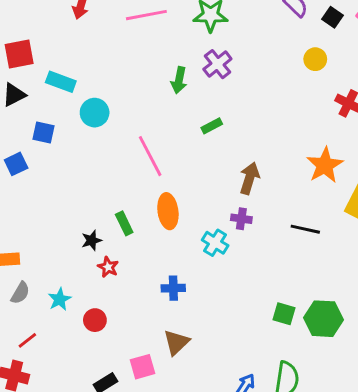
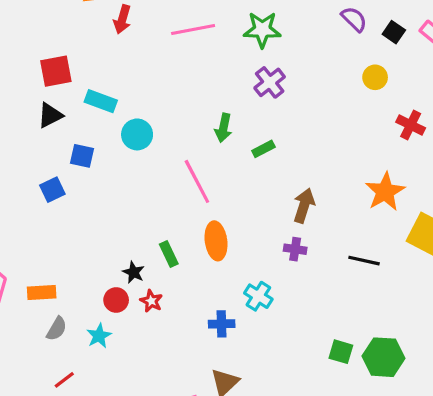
green arrow: (179, 80) -> (223, 128), moved
black star: (92, 240) -> (134, 272), turned -30
cyan cross: (215, 243) -> (258, 296), moved
red circle: (95, 320) -> (116, 300), moved

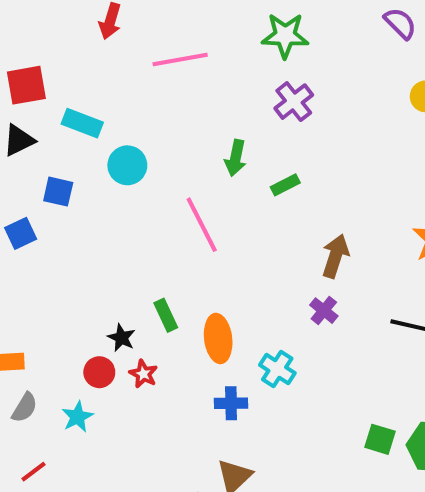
pink line: (193, 29) -> (180, 60), moved
orange ellipse: (216, 241) -> (218, 338), moved
purple cross: (295, 249) -> (324, 311), turned 30

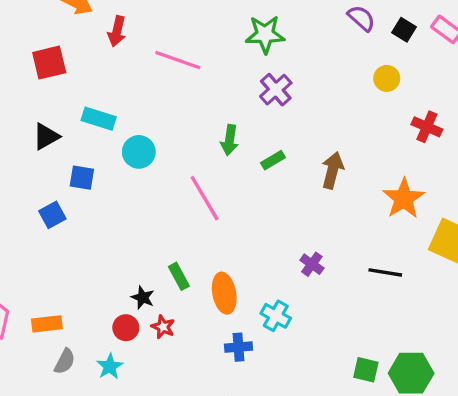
pink line: (180, 60) -> (178, 60), turned 33
red square: (26, 85) -> (49, 63), moved
brown arrow: (335, 256) -> (333, 170), moved

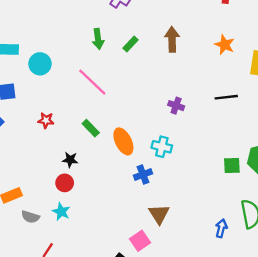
orange star: (404, 198) -> (225, 45), size x0.7
green rectangle: (179, 276) -> (91, 128), moved
red star: (163, 327) -> (46, 120), moved
gray semicircle: (65, 361) -> (30, 217), turned 96

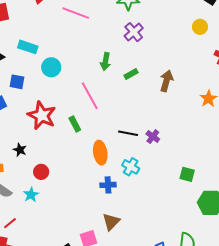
black line: (226, 97) -> (128, 133), moved
red star: (46, 120) -> (42, 115), size x2.0
green rectangle: (91, 128) -> (75, 124), moved
black star: (70, 160) -> (20, 150), moved
green square: (232, 165) -> (187, 174), moved

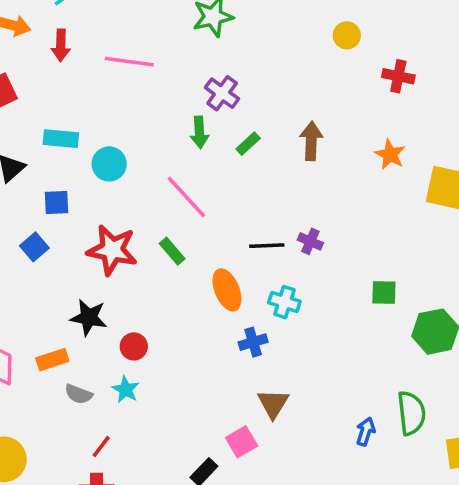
purple cross: (134, 32) -> (222, 93), moved
black star: (20, 150) -> (89, 317), size x1.5

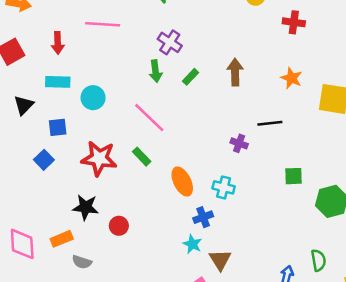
red arrow: (61, 45) -> (58, 43), moved
black line: (267, 246) -> (270, 123), moved
cyan star: (126, 390) -> (192, 244), moved
green semicircle: (411, 413) -> (318, 260), size x0.7

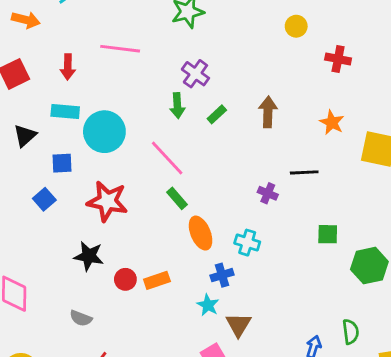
cyan circle: (93, 98) -> (104, 132), size x1.5
green rectangle: (142, 157) -> (177, 198), moved
orange rectangle: (62, 239) -> (157, 280), moved

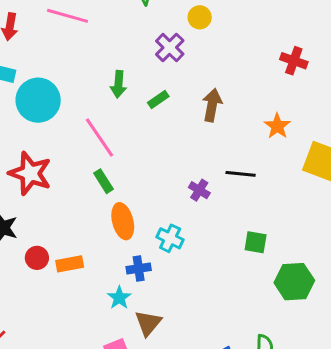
yellow circle: (296, 26) -> (200, 17), moved
purple cross: (195, 74) -> (170, 48), moved

